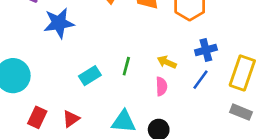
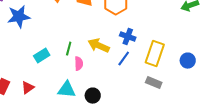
blue cross: (206, 50) -> (128, 37), turned 35
yellow arrow: (167, 62) -> (99, 46), size x1.5
pink semicircle: (161, 86) -> (79, 64), moved

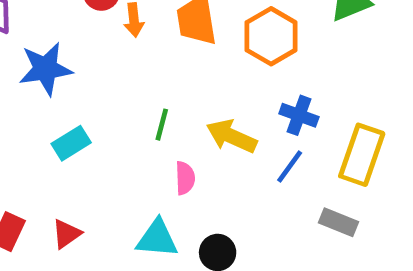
green line: (69, 49) -> (162, 125), moved
cyan rectangle: (42, 56) -> (71, 143), moved
gray rectangle: (154, 83) -> (338, 222), moved

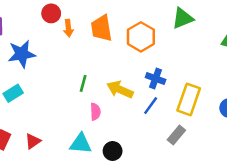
cyan rectangle: (71, 143) -> (13, 93), moved
gray rectangle: (338, 222) -> (176, 135), turned -72

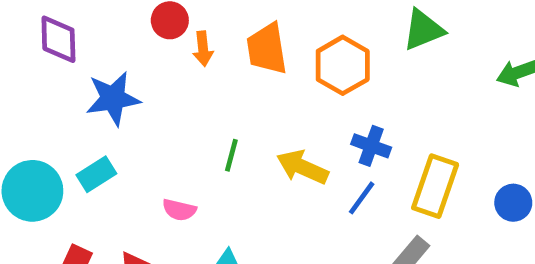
pink semicircle: (95, 112) -> (179, 210), moved, turned 105

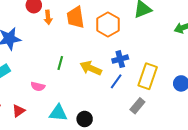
blue cross: (371, 146) -> (120, 59), turned -35

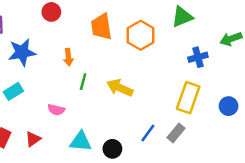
orange arrow: (48, 17) -> (68, 57), moved
blue cross: (120, 59) -> (198, 57), moved
blue line: (116, 81) -> (148, 133), moved

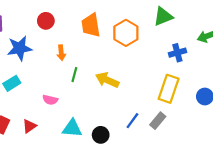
red circle: (51, 12) -> (46, 21), moved

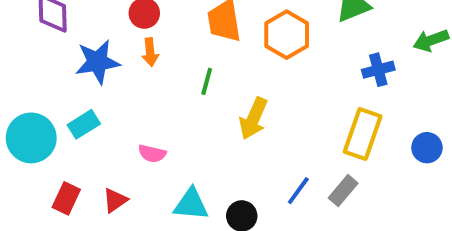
orange arrow: (61, 53) -> (150, 52), moved
green line: (74, 75) -> (207, 81), moved
yellow arrow: (107, 80) -> (253, 118), turned -90

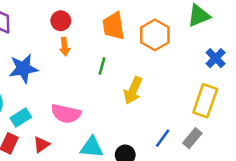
blue star: (97, 62) -> (23, 68), moved
blue cross: (378, 70) -> (216, 58), turned -30
cyan rectangle: (84, 124) -> (21, 117), moved
pink semicircle: (152, 154) -> (66, 114), size x1.6

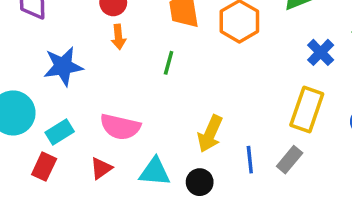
yellow arrow: (133, 90) -> (210, 134), moved
blue line: (163, 138) -> (250, 160), turned -42
red triangle: (41, 145) -> (101, 168), moved

